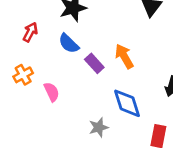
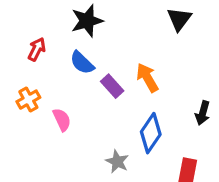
blue diamond: (127, 103) -> (151, 133), turned 52
gray star: (99, 127) -> (117, 162), turned -30

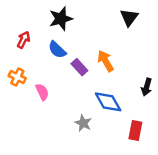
orange cross: (28, 100) -> (17, 77), turned -35
blue diamond: (151, 133) -> (108, 102), turned -64

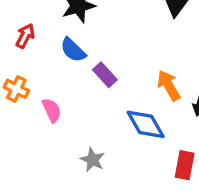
orange arrow: (106, 61) -> (169, 85), moved
gray star: (83, 123) -> (92, 160), moved

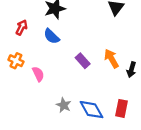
purple rectangle: (105, 75) -> (83, 61), moved
blue diamond: (146, 124) -> (91, 110), moved

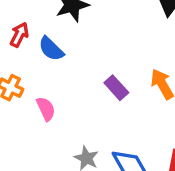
blue semicircle: (52, 36) -> (51, 49), moved

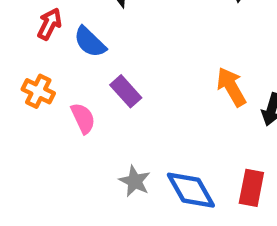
purple rectangle: (116, 88) -> (126, 91), moved

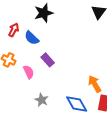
orange arrow: (231, 87) -> (95, 84), moved
gray star: (135, 181) -> (42, 100), moved

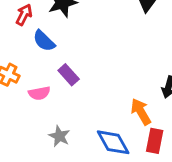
red arrow: (14, 30) -> (24, 15), moved
pink semicircle: (29, 72) -> (39, 93), turned 104

